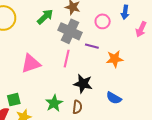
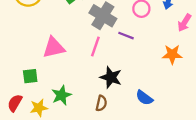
orange star: (115, 59) -> (172, 54), moved
green square: (14, 100) -> (30, 76), moved
green star: (54, 103) -> (61, 95), moved

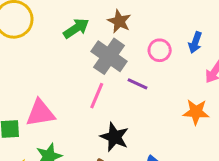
pink triangle: (54, 48) -> (40, 113), moved

